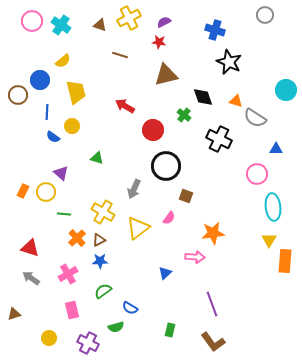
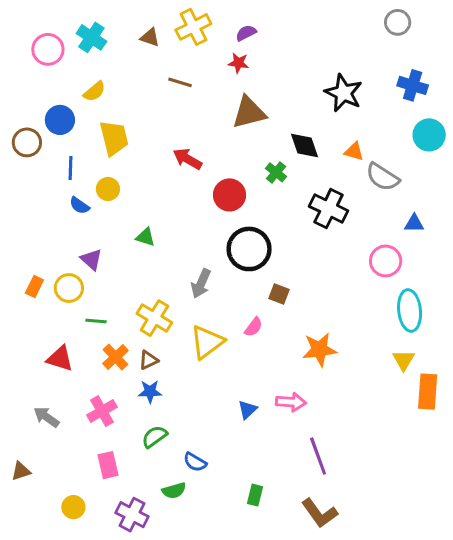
pink circle: (32, 21) -> (48, 49), moved
blue cross: (215, 30) -> (413, 85), moved
red triangle: (30, 248) -> (60, 359), moved
pink arrow: (195, 257) -> (291, 402), moved

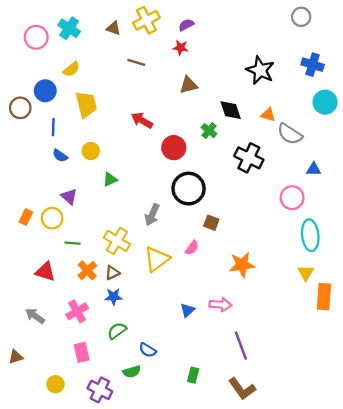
brown triangle: (249, 112) -> (189, 85), size x0.7
yellow circle: (108, 189) -> (91, 151), moved
green triangle: (145, 237) -> (110, 179), turned -42

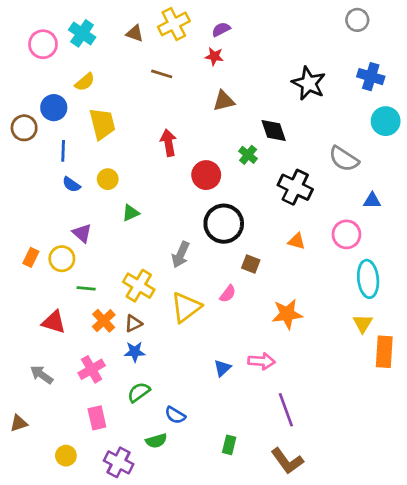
orange triangle: (268, 115) -> (297, 241), moved
red arrow: (142, 120) -> (168, 143), turned 50

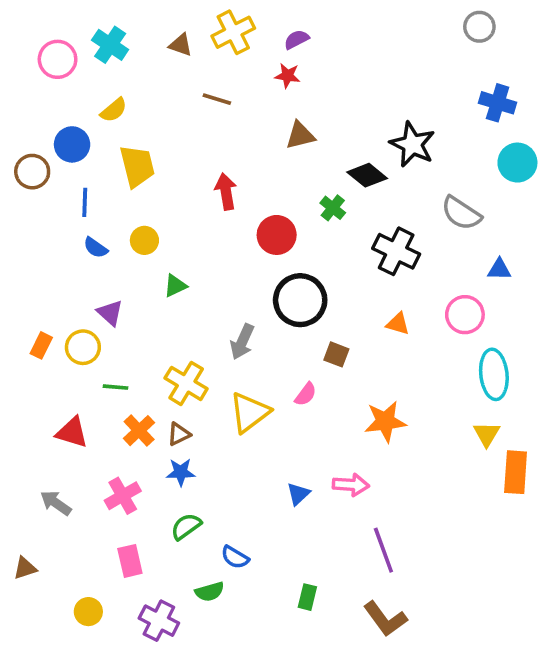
black star: (309, 83) -> (412, 144), moved
black diamond: (274, 131) -> (367, 175), turned -32

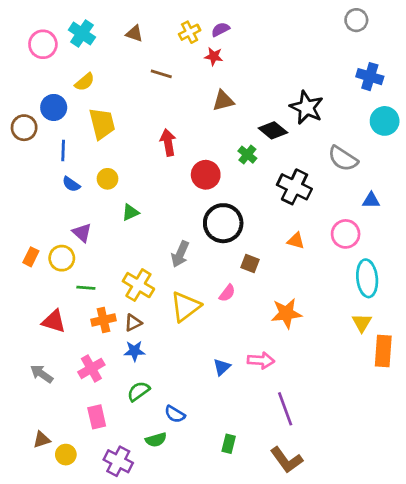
yellow cross: (233, 32) -> (190, 32), moved, size x0.7
orange cross: (139, 431) -> (103, 320), turned 30
brown triangle: (25, 568) -> (42, 440), moved

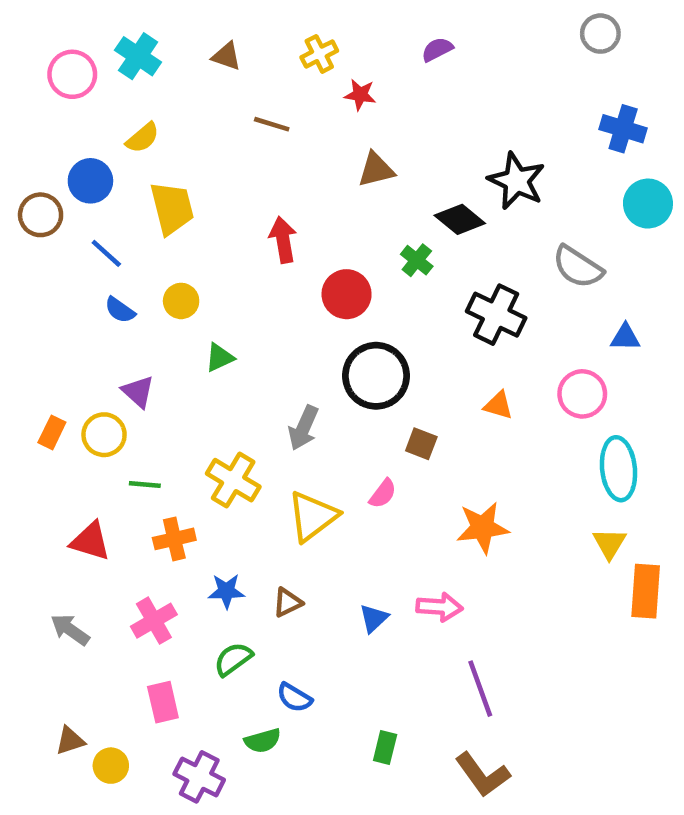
purple semicircle: (220, 29) -> (437, 49), moved
blue line: (63, 151) -> (106, 253), turned -50
brown triangle: (133, 323) -> (288, 602), moved

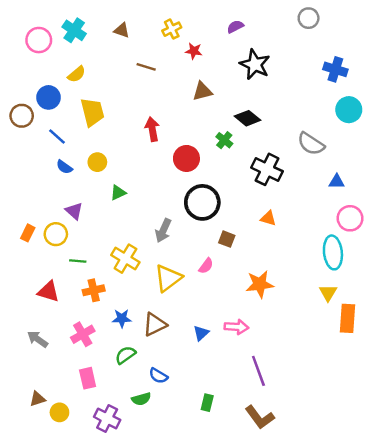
gray circle: (600, 34) -> (309, 18), moved
black star: (517, 181) -> (255, 64), moved
pink circle: (582, 394) -> (350, 218), moved
brown triangle: (288, 602) -> (155, 324), size x1.5

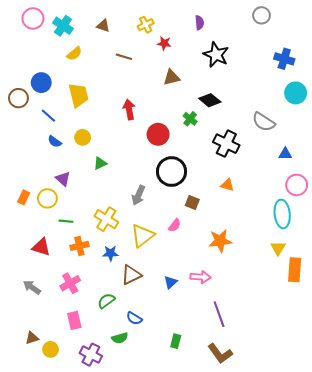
purple semicircle: (235, 27) -> (199, 23), turned 112
pink circle: (39, 40) -> (33, 18), moved
yellow semicircle: (77, 74) -> (74, 54), moved
blue star: (122, 318) -> (110, 253), moved

